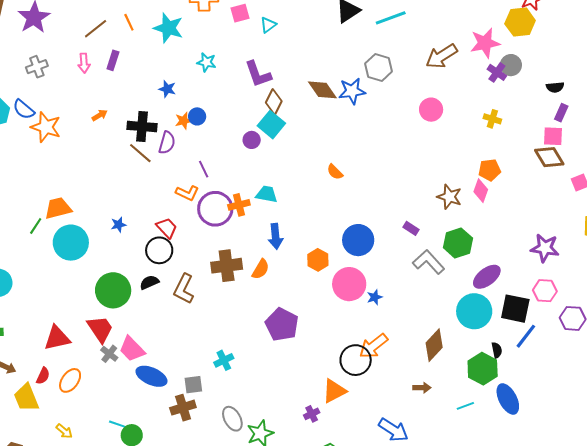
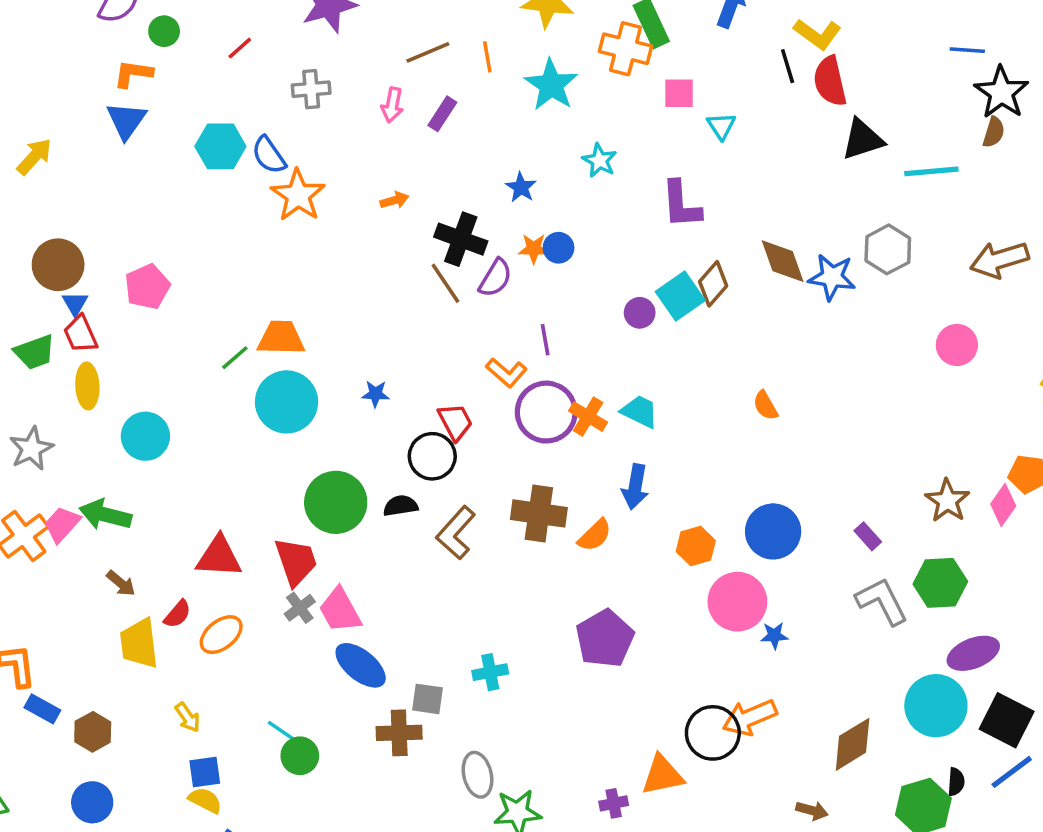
cyan triangle: (268, 25) -> (721, 126), turned -42
brown diamond: (274, 102) -> (713, 284), moved
orange cross: (239, 205) -> (588, 417), turned 30

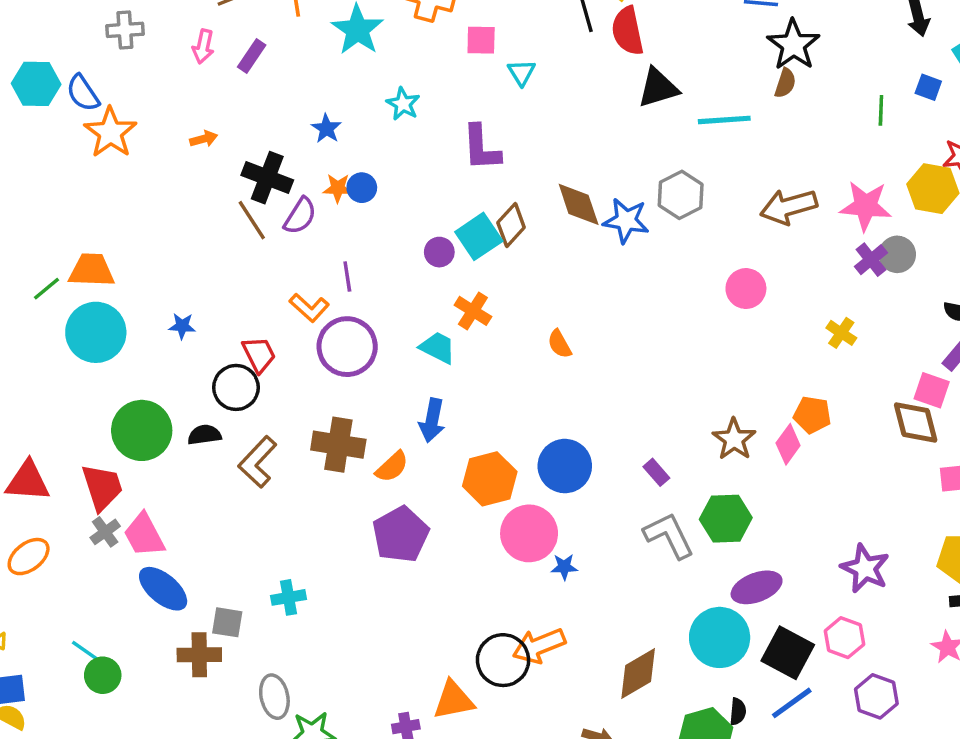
orange cross: (588, 417) -> (473, 311), moved
orange hexagon: (696, 546) -> (490, 479), size x1.4
purple pentagon: (605, 639) -> (401, 535), moved

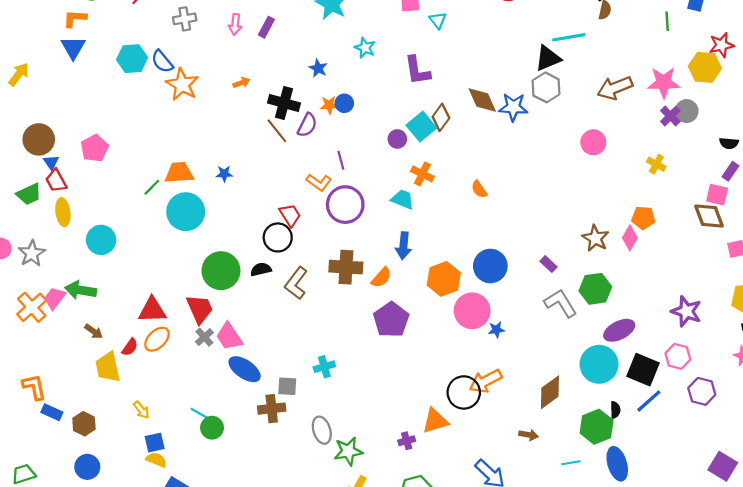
black triangle: (658, 88) -> (548, 58), moved
blue star: (182, 326) -> (224, 174), moved
orange ellipse: (29, 557) -> (157, 339), moved

